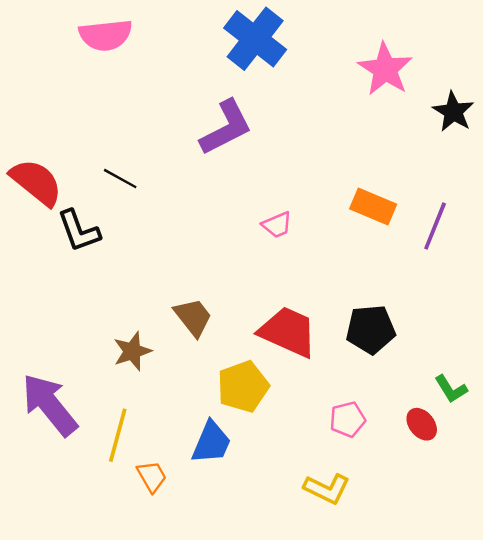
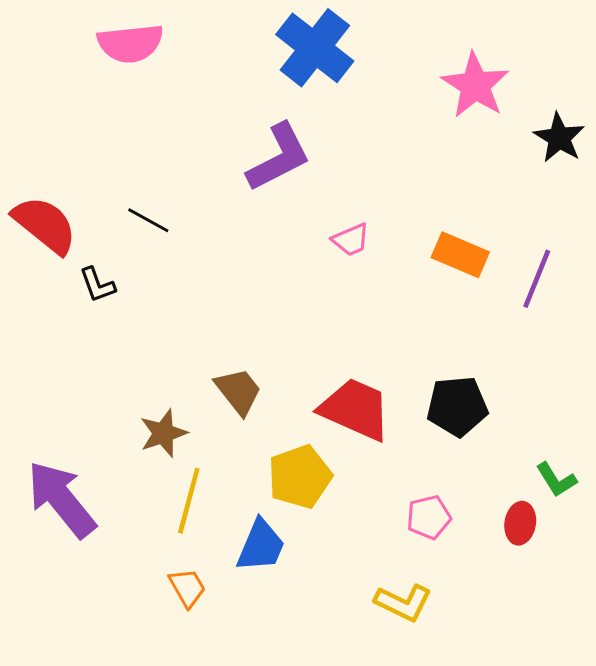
pink trapezoid: (277, 225) -> (351, 240), moved
black L-shape: (79, 231) -> (97, 285), size x0.7
red ellipse: (422, 424) -> (520, 523), turned 48
yellow line: (118, 435) -> (189, 501), moved

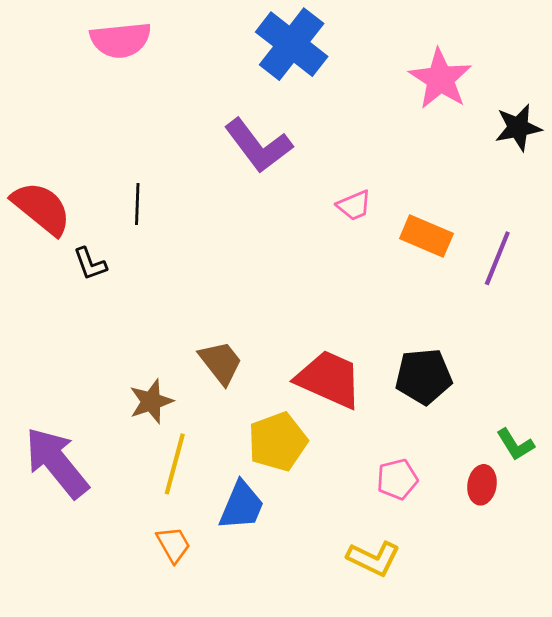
black star: (559, 138) -> (518, 128), turned 30
purple L-shape: (279, 157) -> (258, 146), turned 80
black line: (148, 220) -> (137, 204), turned 63
pink trapezoid: (351, 240) -> (354, 205), moved

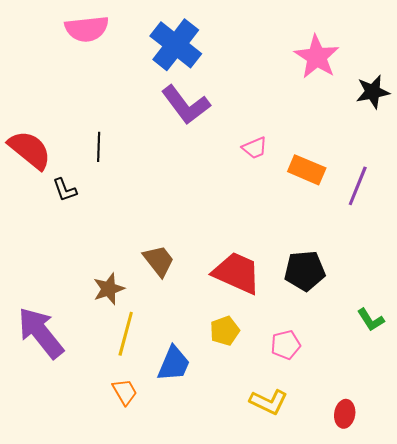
blue cross: (292, 44) -> (176, 45), moved
yellow pentagon: (278, 442) -> (225, 331), moved, size x0.7
red ellipse: (482, 485) -> (345, 414), moved

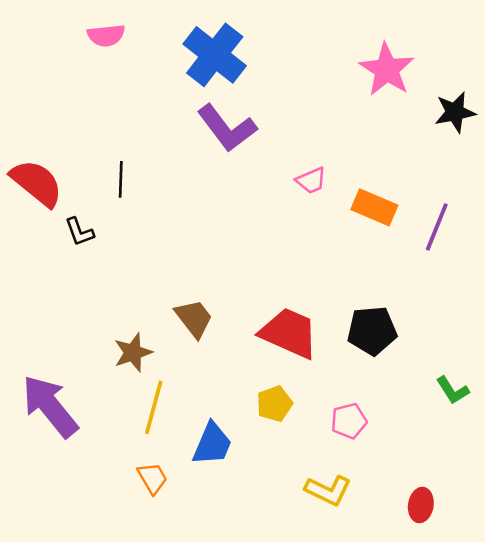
pink semicircle: (87, 29) -> (106, 35), size x0.7

